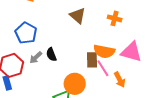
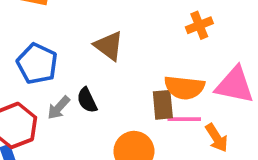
brown triangle: (78, 16) -> (109, 46), moved
orange cross: (115, 18) -> (199, 25), turned -32
pink line: (103, 68) -> (184, 119), turned -54

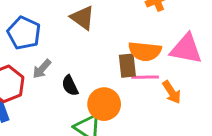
black semicircle: (87, 100) -> (70, 86), moved

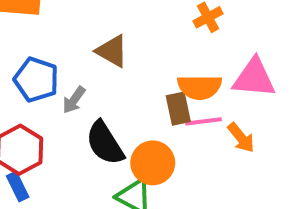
gray arrow: (42, 69) -> (74, 100), moved
black semicircle: (70, 86) -> (105, 143), size x1.6

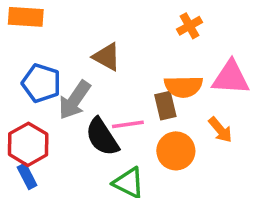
gray arrow: (74, 100) -> (75, 100), size x1.6
pink line: (203, 121) -> (128, 124), moved
orange circle: (153, 163) -> (176, 151), moved

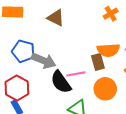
brown triangle: (107, 57) -> (56, 18), moved
gray arrow: (75, 100) -> (44, 61), turned -100

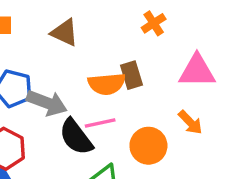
orange semicircle: (108, 50) -> (107, 84), moved
brown rectangle: (98, 62) -> (131, 75), moved

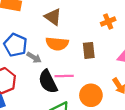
orange semicircle: (107, 84) -> (57, 44), moved
gray arrow: (47, 103) -> (34, 58), size x0.6

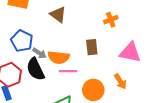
orange semicircle: (57, 44) -> (59, 57), moved
black semicircle: (48, 82) -> (35, 69), moved

